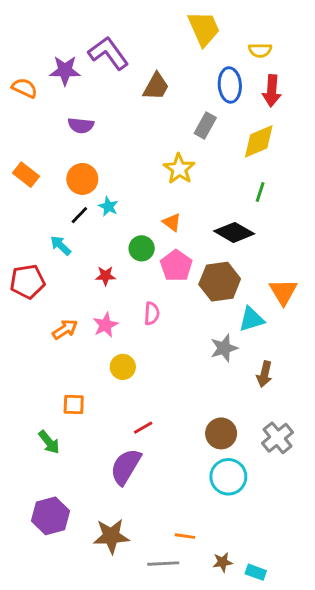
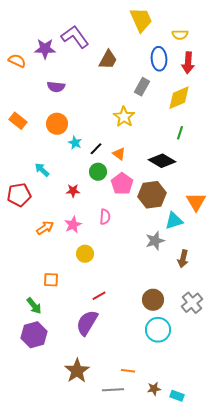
black line: (79, 215) -> (96, 149), moved
purple hexagon: (51, 516) -> (34, 335), moved
brown star: (111, 536) -> (77, 371), turned -30

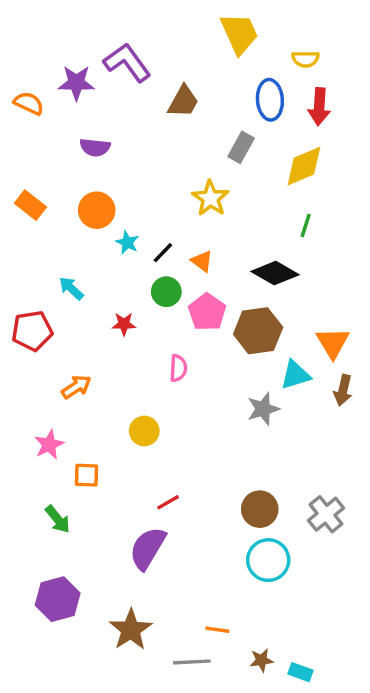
pink star: (73, 225) -> (49, 445), moved
brown arrow: (183, 259) -> (343, 390), moved
purple hexagon: (34, 335) -> (58, 599), moved

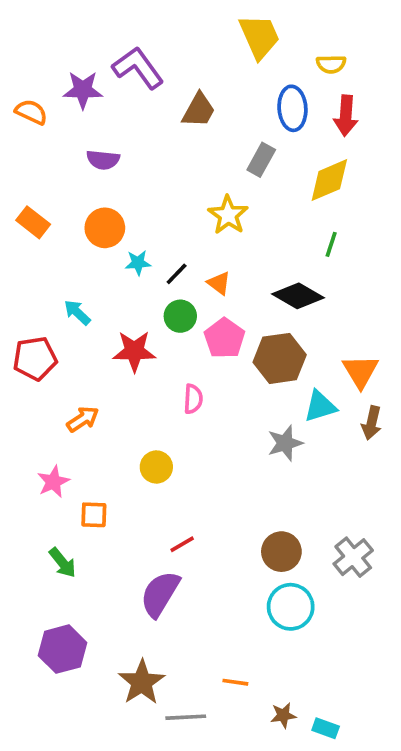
cyan star: (127, 242) -> (138, 263), turned -30
red star: (124, 324) -> (134, 351), size x1.6
gray line: (192, 662) -> (186, 717), moved

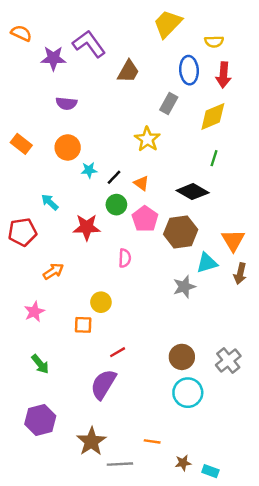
yellow trapezoid: (259, 37) -> (168, 24), turned -112
orange semicircle: (31, 112) -> (21, 33), moved
orange square: (94, 515) -> (83, 325), moved

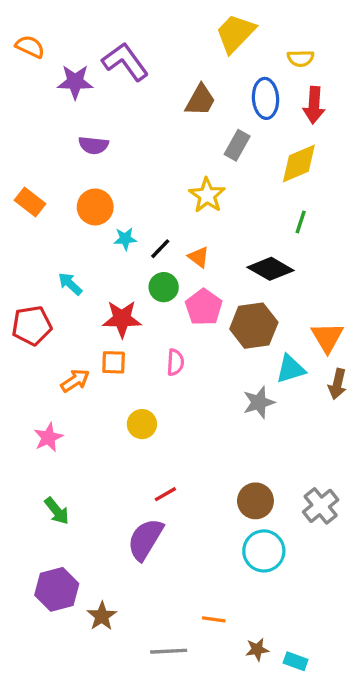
brown trapezoid: (128, 71) -> (200, 100), moved
orange square: (83, 325) -> (114, 362), moved
brown star: (91, 441) -> (102, 616), moved, size x0.7

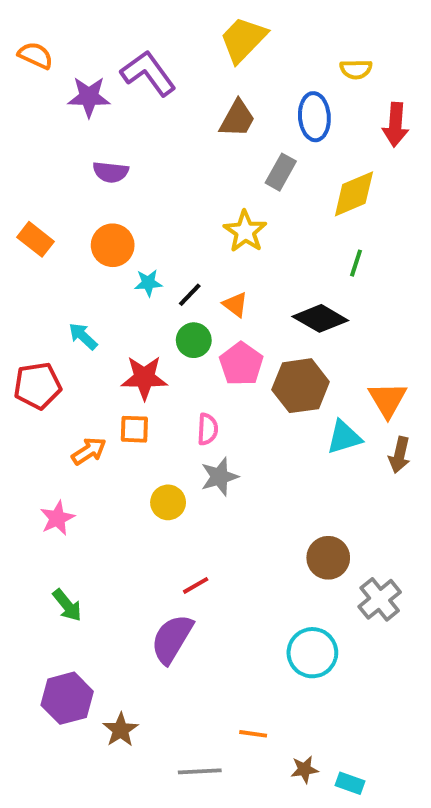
yellow trapezoid: (235, 33) -> (243, 40), moved
red arrow: (314, 105) -> (395, 125), moved
gray star: (259, 402) -> (219, 477), moved
brown circle: (255, 501) -> (328, 558), moved

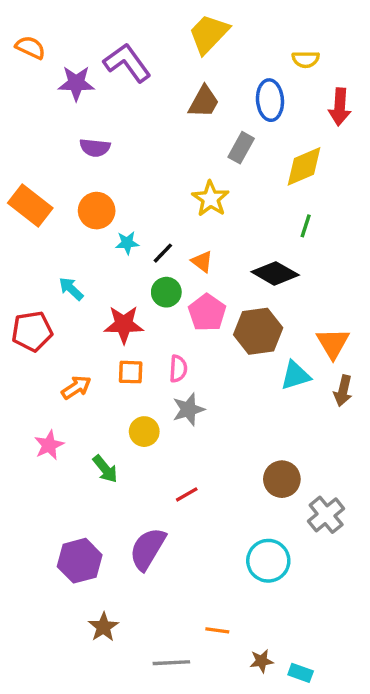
orange rectangle: (36, 239) -> (30, 205), size x1.4
orange square: (134, 429) -> (131, 372), moved
red line: (196, 585) -> (187, 494), moved
green arrow: (67, 605) -> (105, 469), moved
purple hexagon: (67, 698) -> (80, 561), moved

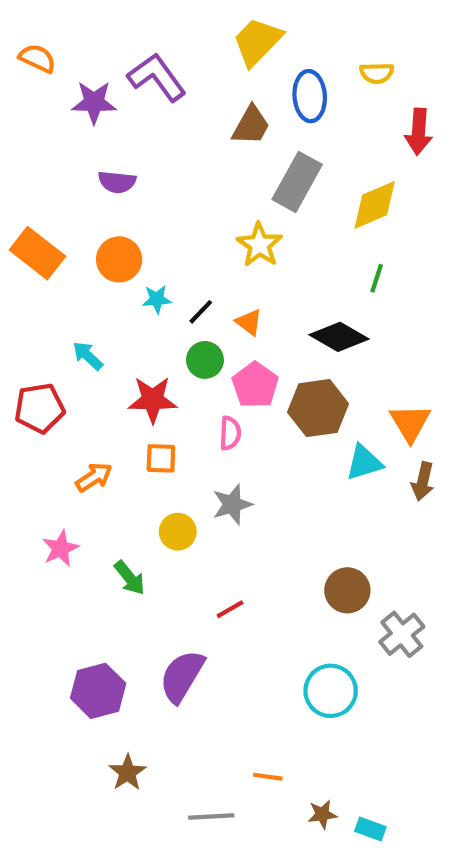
blue ellipse: (270, 100) -> (310, 96), moved
gray rectangle: (241, 148) -> (297, 182), size x1.5
pink semicircle: (178, 369) -> (230, 433), moved

